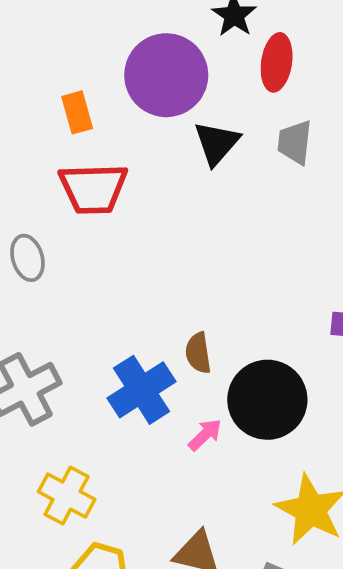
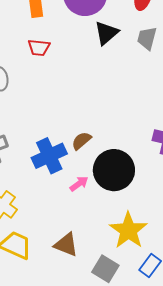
red trapezoid: (93, 188) -> (39, 48), size x0.6
brown semicircle: (198, 353) -> (81, 141), turned 50

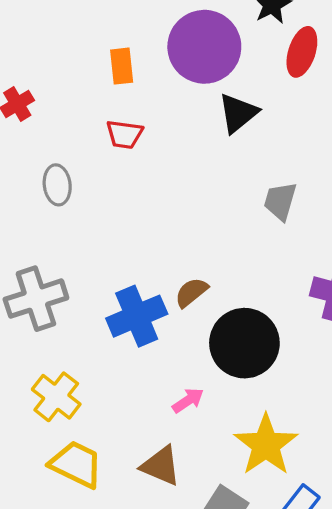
gray trapezoid: (147, 38) -> (280, 201), moved
pink arrow: (79, 184) -> (188, 400), moved

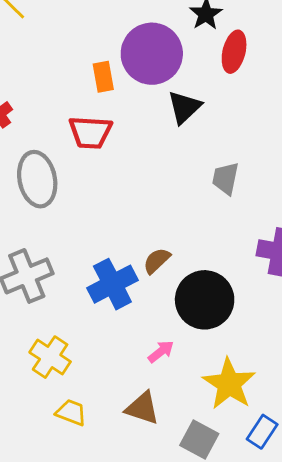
orange rectangle: (122, 66) -> (103, 77), moved
red trapezoid: (124, 134) -> (90, 132), size x1.4
gray ellipse: (57, 185) -> (37, 179), size x1.6
yellow trapezoid: (76, 464) -> (71, 412), size x0.7

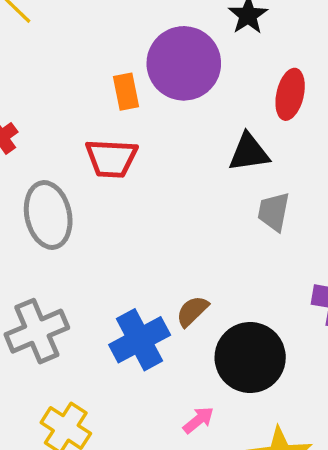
red ellipse: (234, 52) -> (290, 94), moved
black triangle: (184, 107) -> (249, 152), moved, turned 36

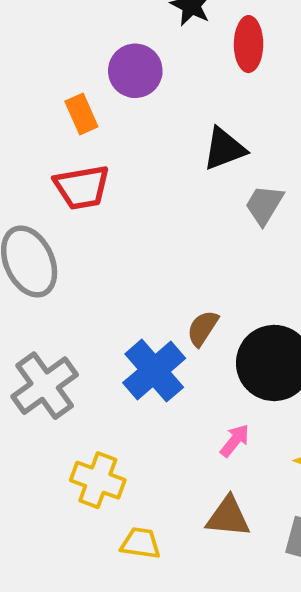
purple circle: (184, 63) -> (135, 71), size x0.7
red ellipse: (290, 94) -> (249, 44), moved
gray trapezoid: (274, 212) -> (264, 205), turned 33

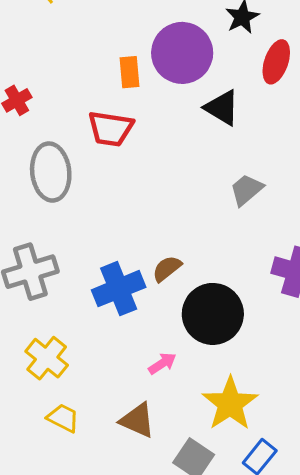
purple circle: (135, 71) -> (182, 53), size x1.4
black triangle: (224, 149) -> (222, 108), moved, turned 33

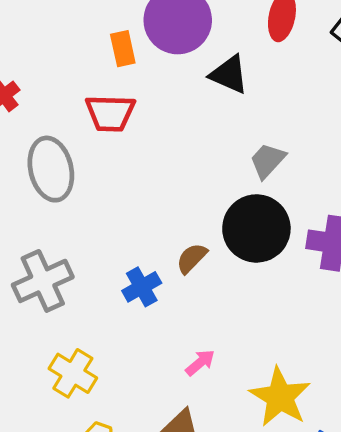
blue cross: (119, 289) -> (142, 287), size x0.7
black circle: (213, 314) -> (256, 228), moved

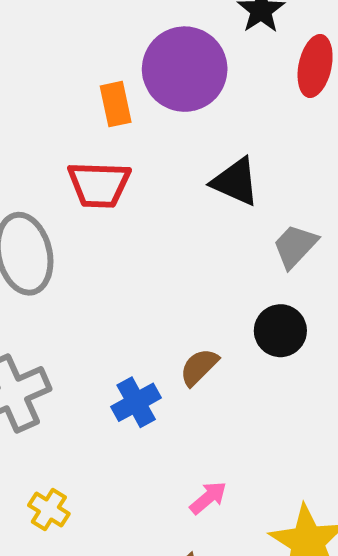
black triangle: (229, 74) -> (236, 182), moved
black circle: (256, 228) -> (280, 331), size x0.6
yellow cross: (73, 373) -> (49, 509), size x0.7

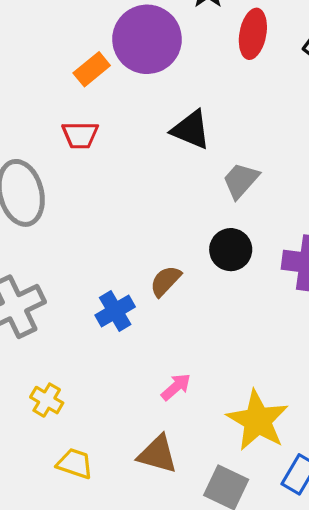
orange rectangle: (116, 104) -> (92, 69), turned 64
red trapezoid: (99, 185) -> (80, 135), size x0.7

